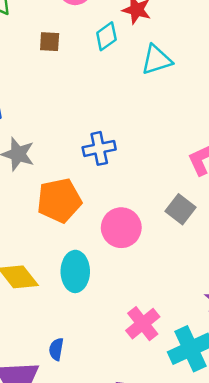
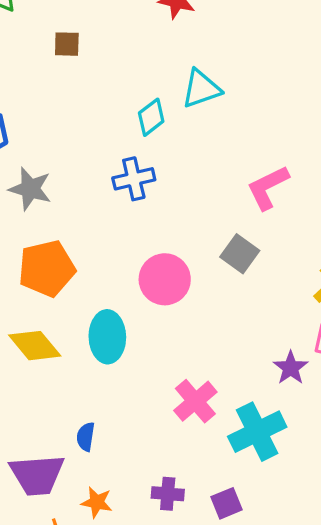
cyan diamond: (106, 36) -> (151, 117), moved
cyan triangle: (157, 60) -> (201, 89), moved
orange pentagon: (59, 200) -> (47, 268), moved

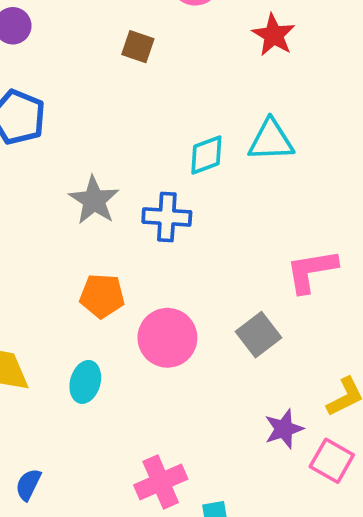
gray star: (30, 189) -> (94, 200), moved
orange pentagon: (47, 268) -> (102, 296), moved, size x0.7
cyan ellipse: (107, 337) -> (85, 382), size x0.7
purple star: (291, 368) -> (284, 429), moved

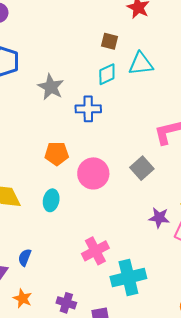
brown square: (138, 47) -> (109, 41), moved
gray star: (94, 200) -> (51, 87), moved
purple star: (284, 429) -> (159, 218), turned 30

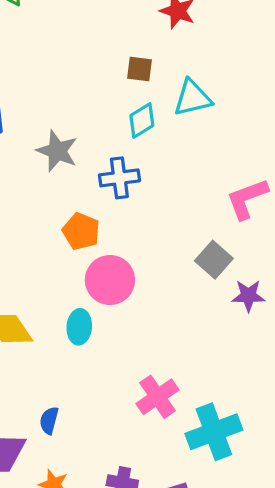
orange pentagon: (57, 154) -> (81, 231), moved, turned 30
pink circle: (93, 173) -> (110, 280), moved
purple star: (159, 218) -> (248, 296), moved

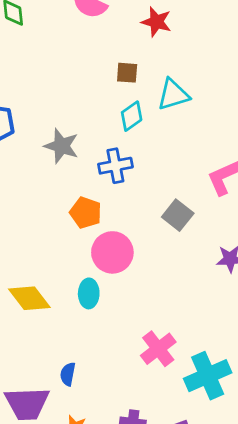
gray square: (214, 260) -> (178, 215), moved

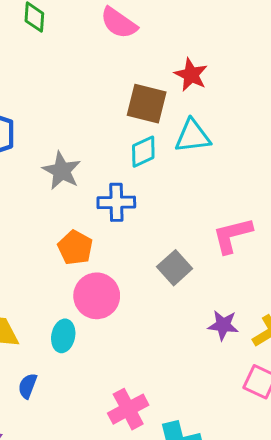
red star: (156, 22) -> (191, 75), moved
brown square: (127, 73) -> (147, 104), size x1.6
blue semicircle: (68, 374) -> (28, 386), moved

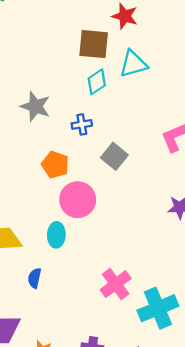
blue cross: (116, 202) -> (82, 124), size x0.7
gray square: (175, 268) -> (114, 156), moved

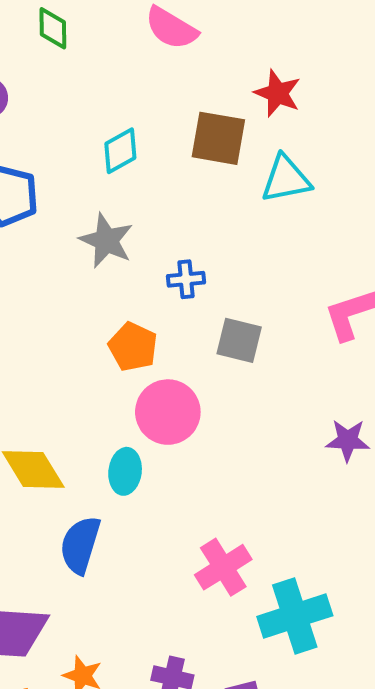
cyan diamond: (97, 82) -> (120, 151), moved
gray square: (114, 156) -> (239, 340), turned -30
blue semicircle: (35, 278) -> (80, 545), size x1.6

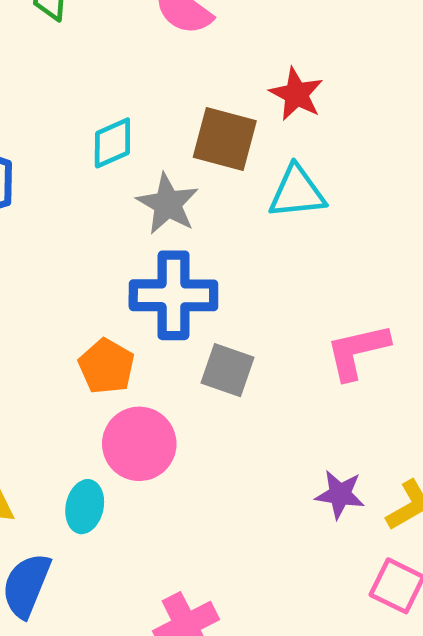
gray star: (106, 241) -> (168, 204), moved
blue cross: (186, 279) -> (173, 295), size x2.0

